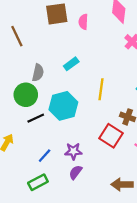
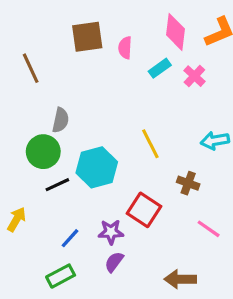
cyan rectangle: (71, 64) -> (160, 68), moved
yellow line: (101, 89) -> (150, 144), turned -35
red square: (111, 136) -> (144, 210), moved

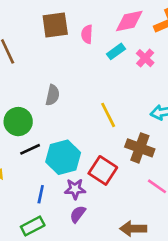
pink diamond: (176, 32) -> (129, 21), turned 72
gray semicircle: (61, 120) -> (53, 95), moved
cyan hexagon: (97, 167) -> (63, 157), moved
brown cross: (188, 183) -> (140, 148), size x1.5
blue line: (70, 238) -> (41, 194), turned -30

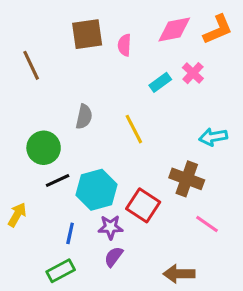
cyan rectangle: (116, 51) -> (160, 82), moved
yellow line: (108, 115) -> (134, 129), moved

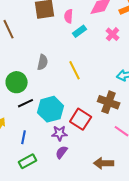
cyan rectangle: (160, 82) -> (80, 31), moved
blue line: (70, 233) -> (24, 137), moved

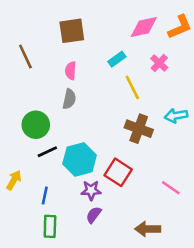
pink semicircle: (69, 16) -> (71, 71), moved
yellow line: (75, 70) -> (132, 87), moved
brown cross: (109, 102) -> (139, 129), moved
green rectangle: (28, 161) -> (50, 226), turned -60

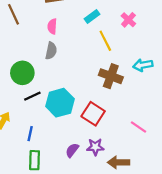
purple star: (91, 190) -> (95, 147), moved

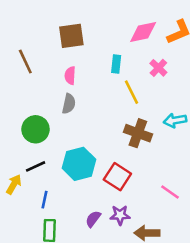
cyan rectangle: (92, 16) -> (116, 64), turned -48
black line: (32, 96) -> (36, 166), moved

